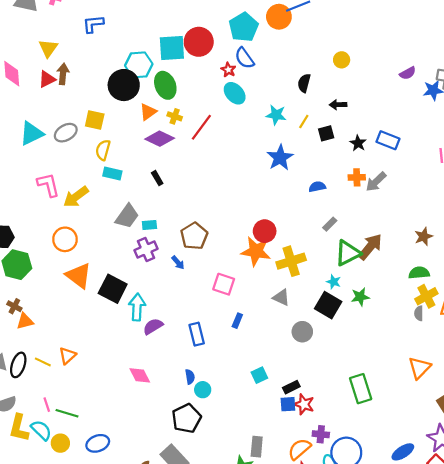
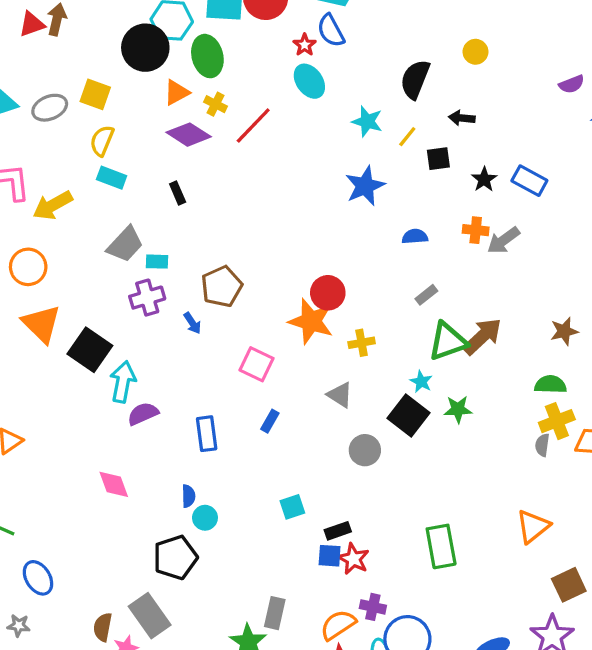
black semicircle: (304, 83) -> (415, 79), size x1.4
yellow cross: (291, 261) -> (362, 343), size x0.6
blue ellipse: (98, 443) -> (38, 578), turned 70

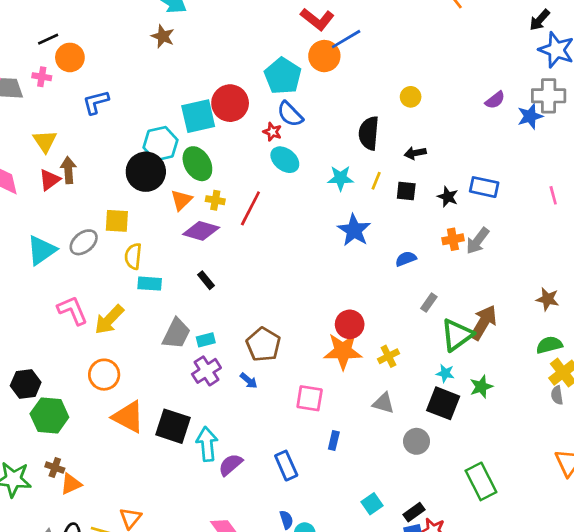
black square: (438, 159) -> (406, 191), turned 30
brown star: (564, 331) -> (548, 299), turned -30
green rectangle: (441, 546) -> (481, 481), moved

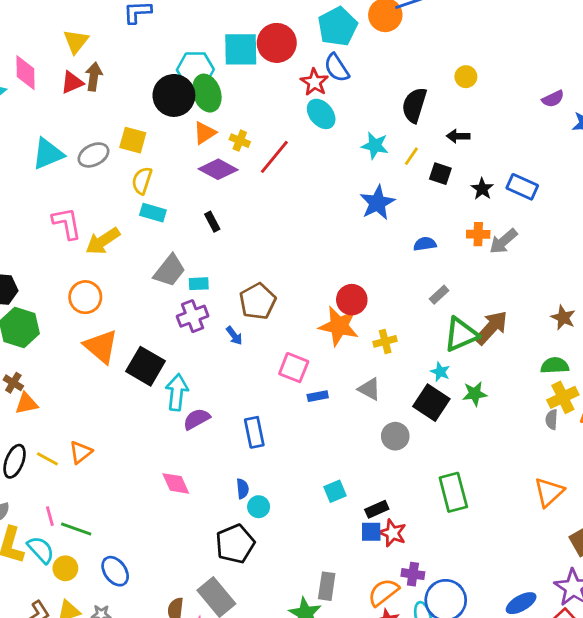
red star: (272, 132) -> (314, 82), size x1.4
green ellipse: (197, 164) -> (207, 93), moved
blue rectangle: (334, 441) -> (318, 396), moved, turned 54

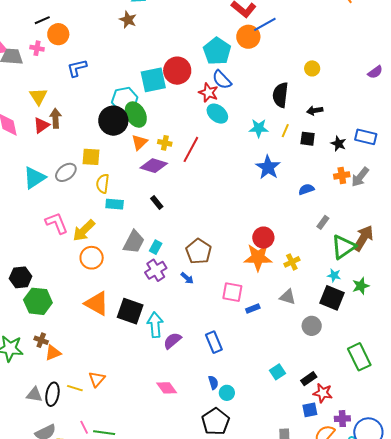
cyan rectangle: (199, 284) -> (156, 247), turned -48
orange circle: (85, 297) -> (92, 258), moved
blue square: (371, 532) -> (310, 410), moved

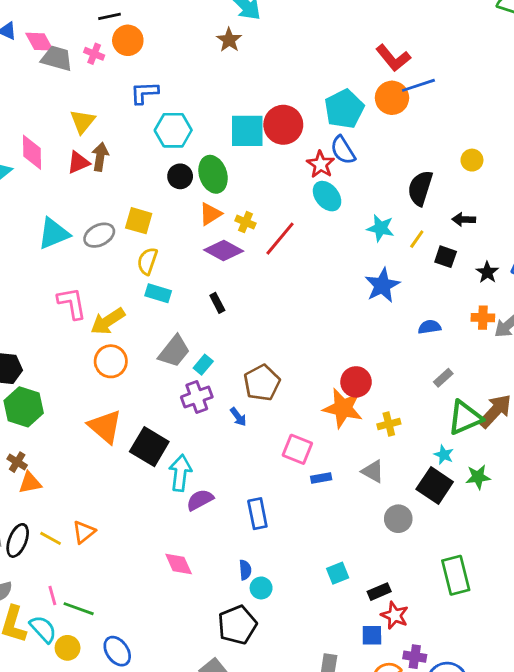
cyan hexagon: (125, 100) -> (173, 130), moved
black circle: (113, 121) -> (180, 176), size x0.6

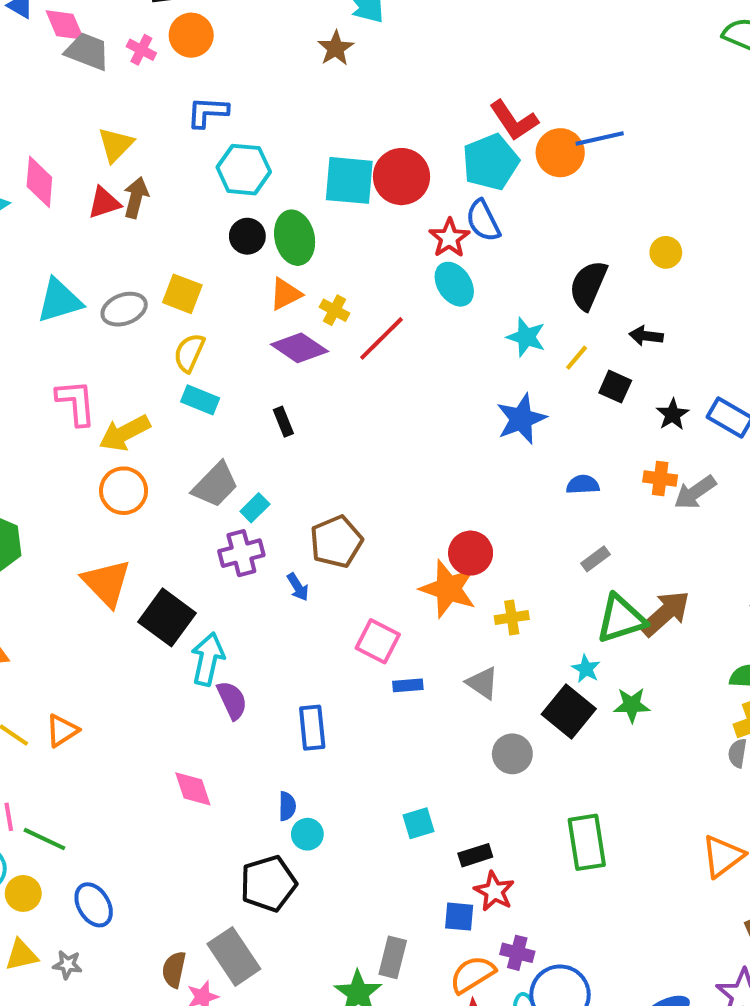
red L-shape: (393, 58) -> (514, 120), moved
purple semicircle: (200, 500) -> (232, 700), turned 88

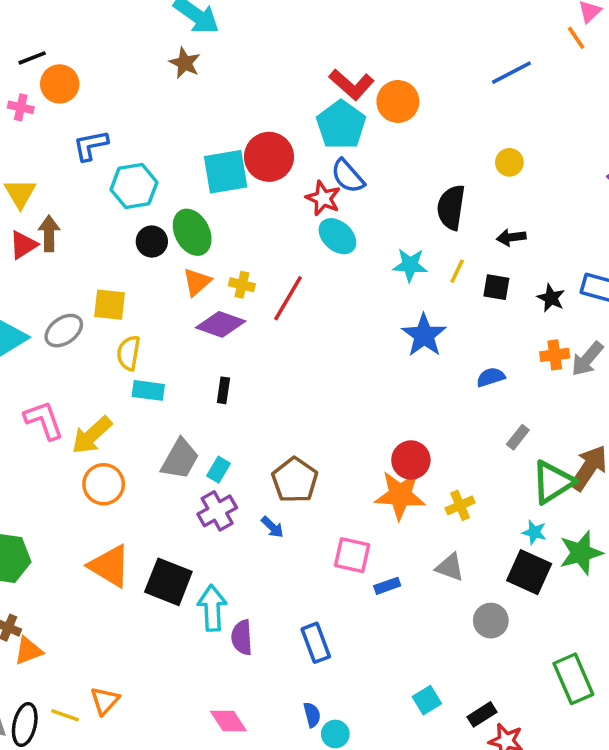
blue line: (600, 138) -> (511, 73), moved
black rectangle: (283, 422) -> (223, 390), turned 45
purple semicircle: (232, 700) -> (242, 637), turned -144
green star: (632, 705) -> (581, 553), size x1.4

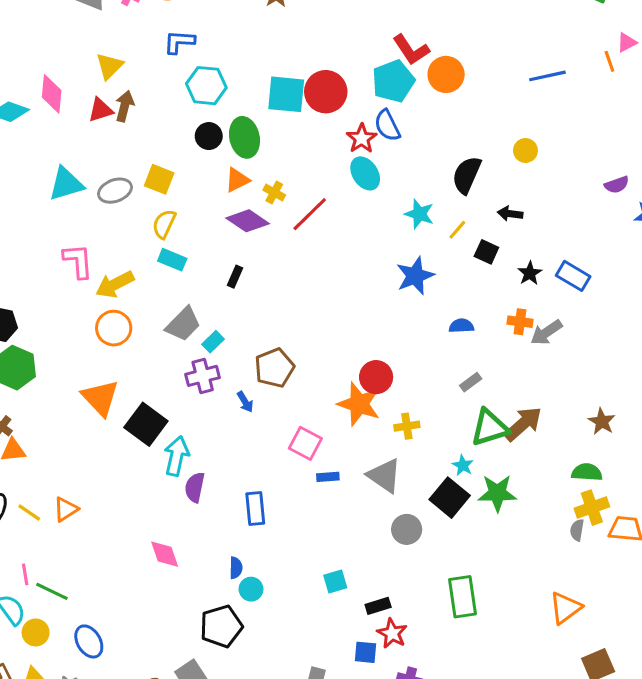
gray triangle: (450, 567) -> (384, 476), size x1.4

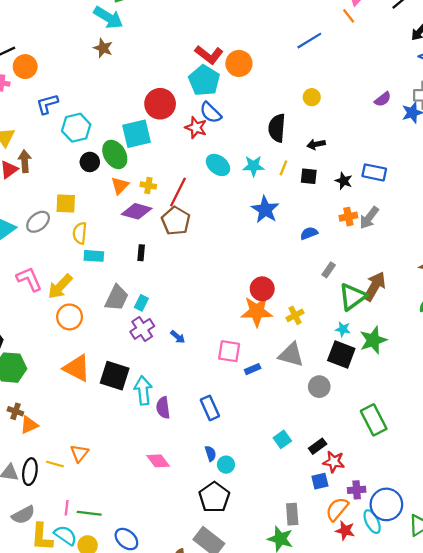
cyan square: (286, 94) -> (136, 134), moved
cyan ellipse: (365, 173) -> (218, 165), moved
brown pentagon: (274, 368) -> (176, 221), moved
pink line: (25, 574) -> (67, 508), turned 35

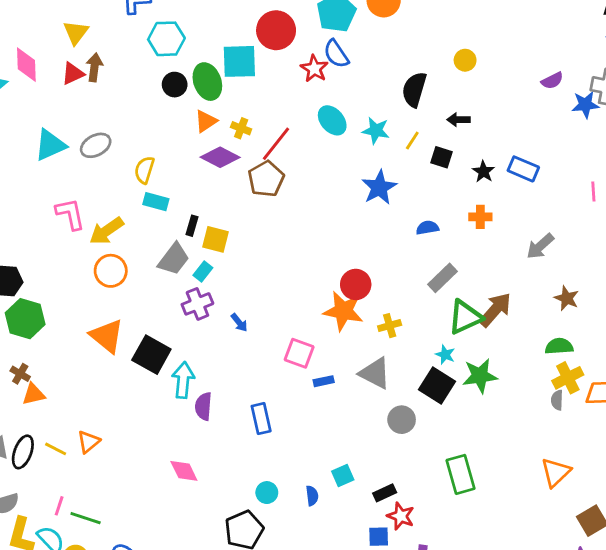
yellow square: (66, 204) -> (216, 239), moved
gray arrow: (369, 218) -> (540, 246), moved
black rectangle: (141, 253) -> (192, 226), moved
gray rectangle: (329, 270) -> (443, 278), size x1.5
blue semicircle: (210, 453) -> (312, 496), moved

